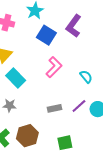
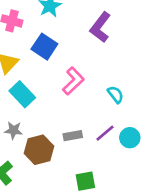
blue square: (46, 35) -> (44, 47), moved
brown hexagon: (27, 136) -> (39, 150), moved

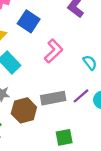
gray rectangle: (73, 136) -> (53, 98), size x1.5

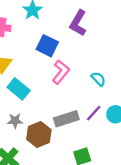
blue square: (29, 21) -> (47, 46), moved

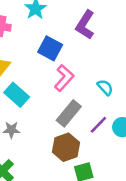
gray rectangle: (66, 119) -> (69, 113), moved, turned -35
brown hexagon: (39, 135) -> (66, 147), moved

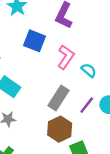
pink L-shape: (64, 78) -> (66, 57), moved

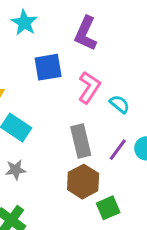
blue square: (35, 41) -> (48, 67), turned -30
gray rectangle: (58, 98) -> (81, 141), turned -45

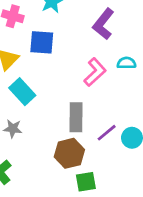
blue square: (48, 67) -> (42, 42), moved
cyan semicircle: (119, 104) -> (126, 63), moved, turned -54

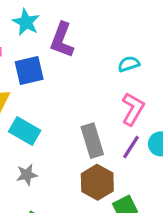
purple L-shape: (103, 24) -> (62, 40), moved
pink L-shape: (95, 72) -> (133, 109), moved

